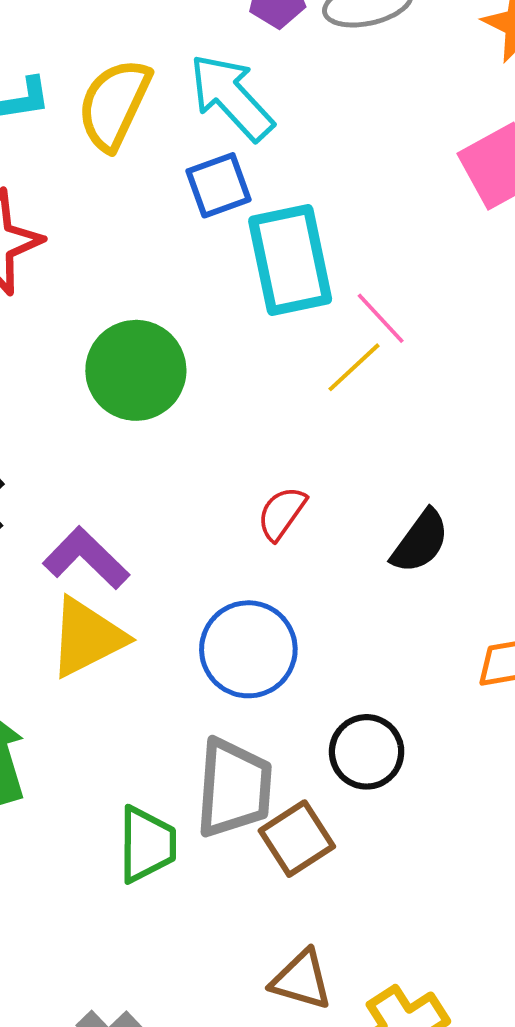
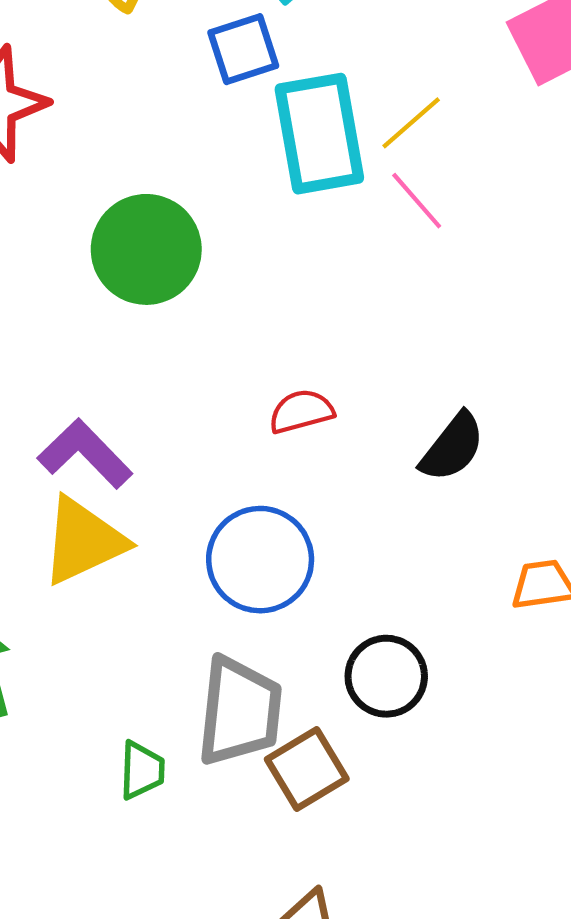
yellow line: (354, 367) -> (411, 123), moved
red semicircle: (282, 513) -> (301, 411), turned 38
green trapezoid: (147, 844) -> (142, 770), size x0.7

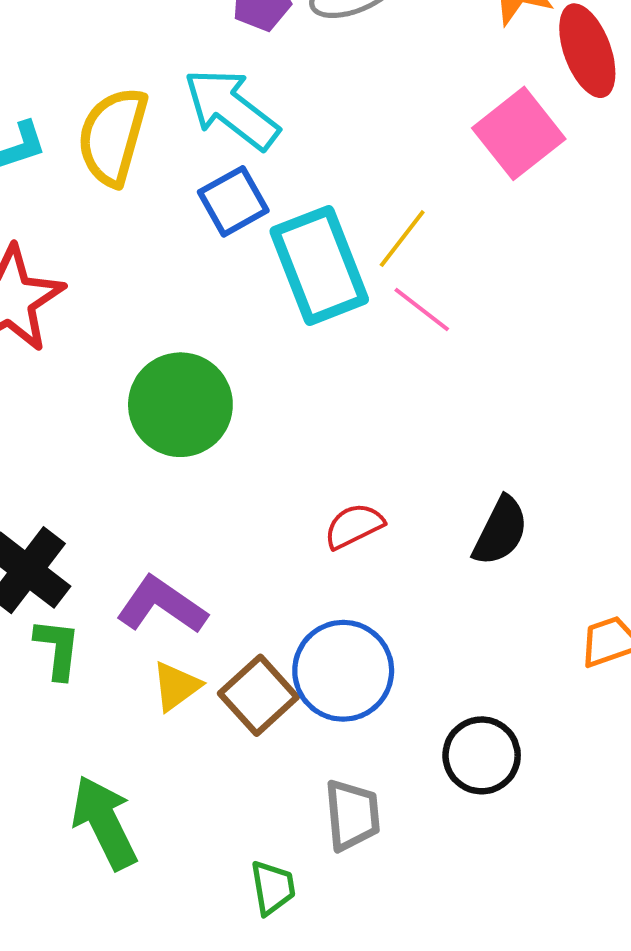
yellow triangle: (83, 541) -> (176, 686), size x0.6
gray trapezoid: (240, 711) -> (352, 815), size x0.7
brown square: (307, 769) -> (258, 695), moved

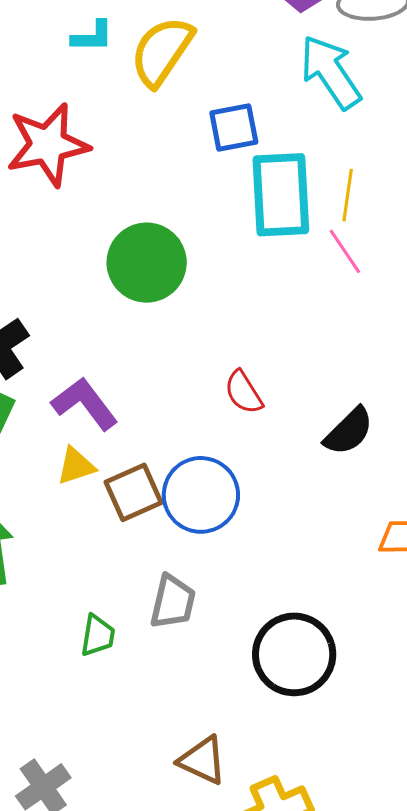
cyan arrow: (231, 109) -> (331, 72), moved
yellow line: (402, 239) -> (348, 195), turned -48
red semicircle: (354, 526) -> (243, 392), turned -114
black circle: (482, 755) -> (294, 654), moved, size x1.4

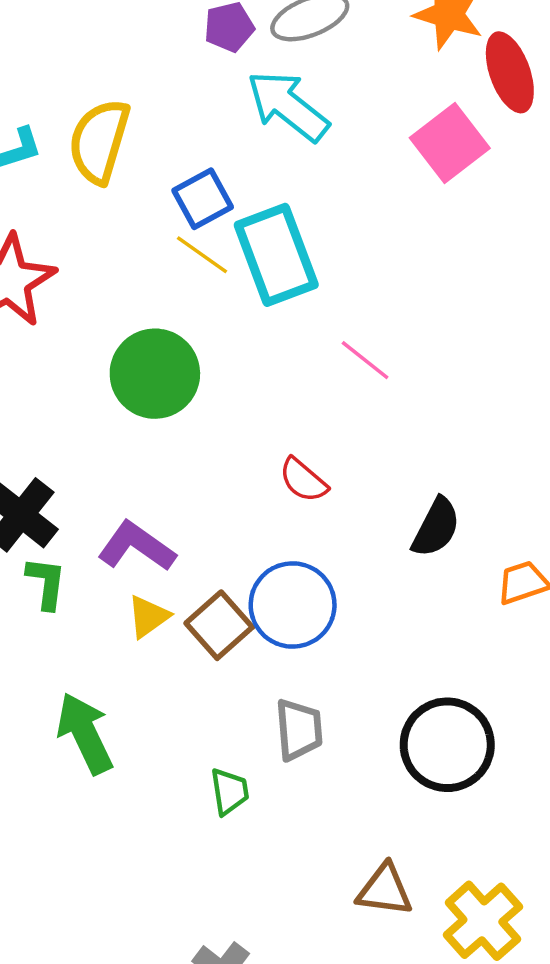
yellow line: (348, 195) -> (202, 255), moved, turned -45
pink line: (345, 251) -> (365, 360), moved
black semicircle: (349, 431) -> (436, 527), moved

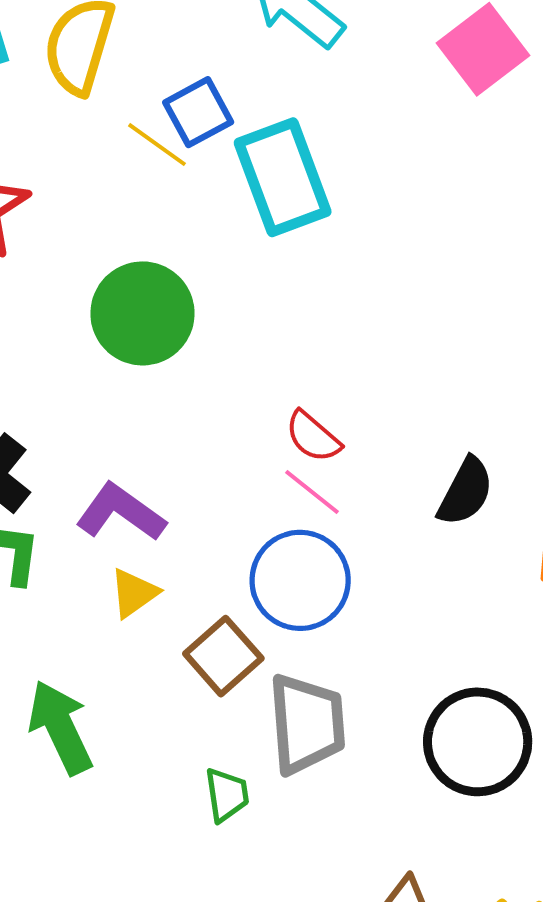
yellow line: (202, 255) -> (157, 145), moved
pink line: (365, 360) -> (312, 492), moved
brown square: (219, 625) -> (223, 656), moved
gray trapezoid: (299, 730) -> (307, 724), size x1.4

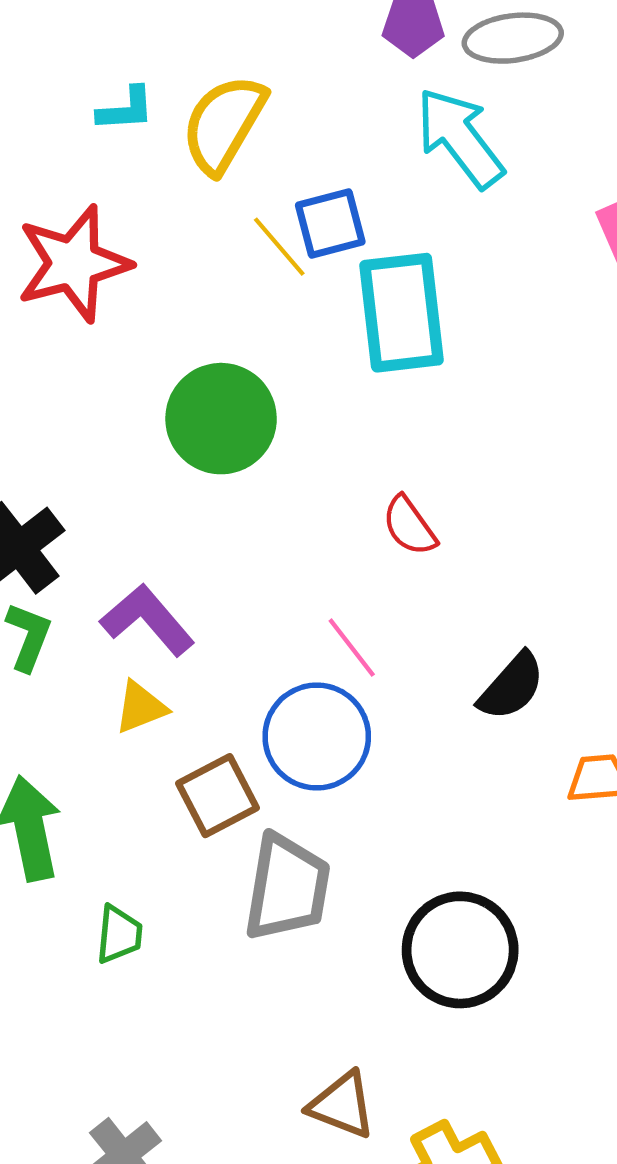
red semicircle: (313, 437) -> (409, 526), moved
green trapezoid: (227, 795) -> (119, 934), moved

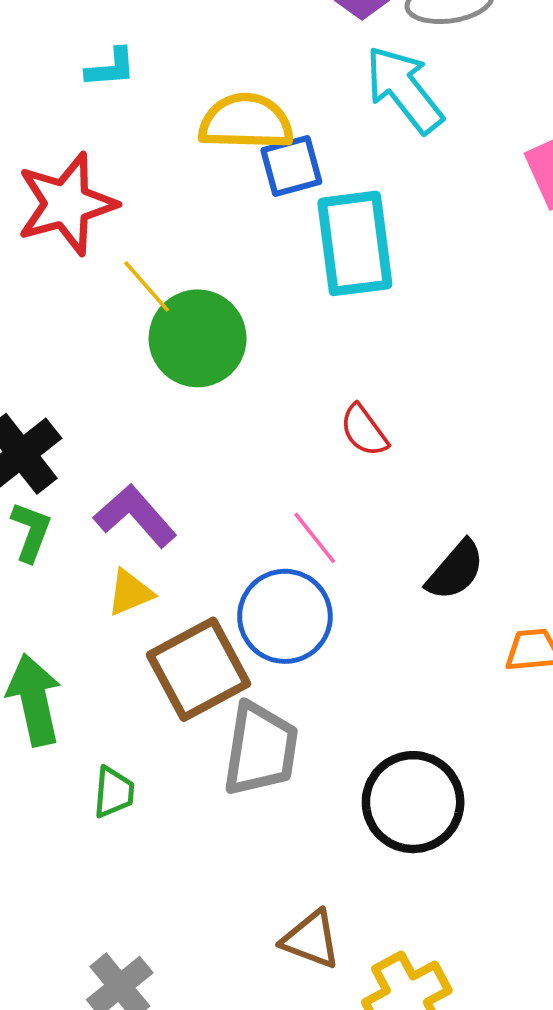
yellow semicircle: (224, 124) -> (246, 122), moved, turned 62
yellow line: (279, 247) -> (147, 286), moved
brown square: (218, 796) -> (199, 669), size x1.4

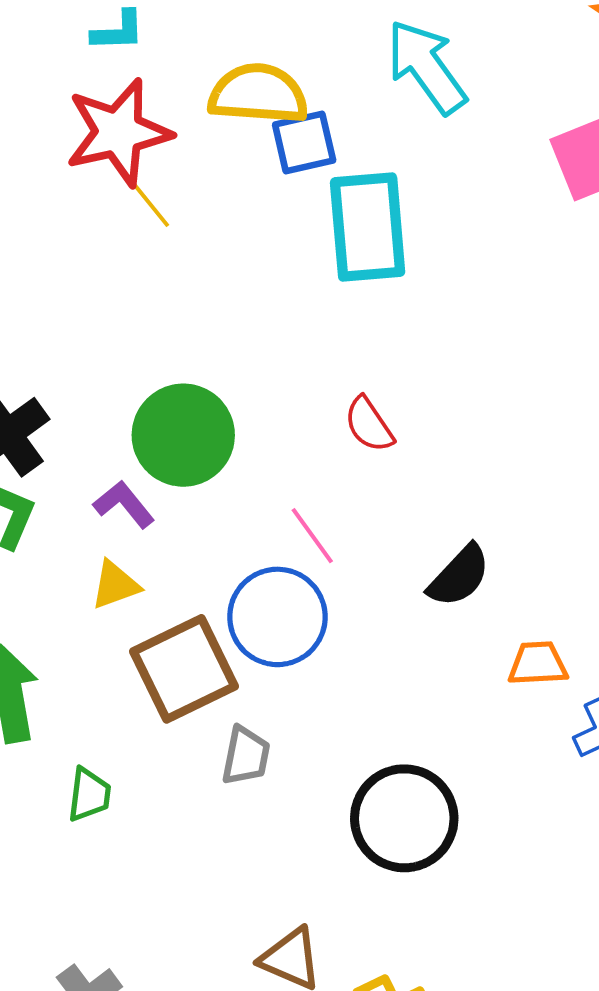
red star: (66, 204) -> (118, 132), moved
yellow line: (147, 286) -> (146, 199), moved
green circle: (198, 338) -> (183, 435), moved
purple L-shape: (135, 516) -> (124, 504), size x0.7
gray trapezoid: (261, 749) -> (246, 756), size x0.6

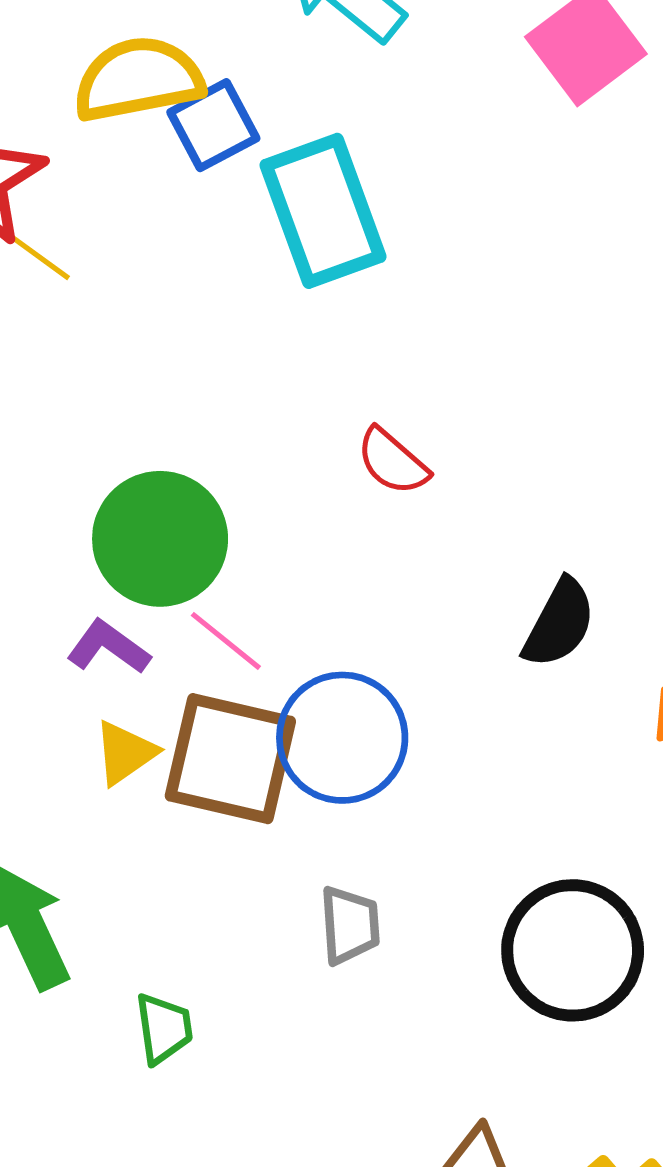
pink line: (312, 536) -> (226, 641), moved
brown square: (184, 669) -> (230, 759), moved, turned -36

